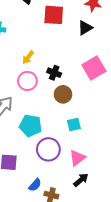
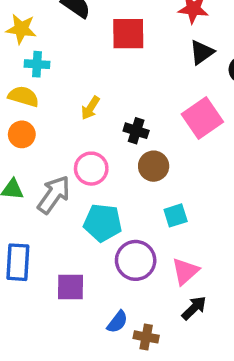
black triangle: (85, 28) -> (202, 52), moved
pink circle: (27, 81) -> (91, 169), moved

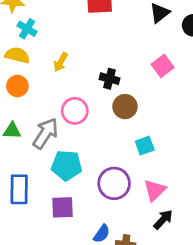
cyan cross: (37, 64) -> (27, 29), turned 30
yellow arrow: (90, 108) -> (61, 62), moved
pink square: (202, 118) -> (163, 66), size x0.7
cyan pentagon: (103, 223) -> (67, 165), moved

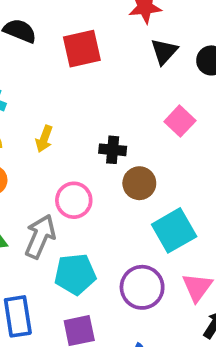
cyan square: (145, 146) -> (174, 230), size x1.6

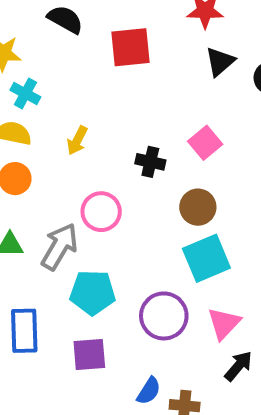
pink square: (180, 121) -> (205, 143), moved
brown circle: (139, 183) -> (198, 207), moved

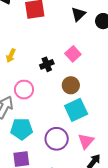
black cross: (150, 162) -> (47, 64), turned -32

